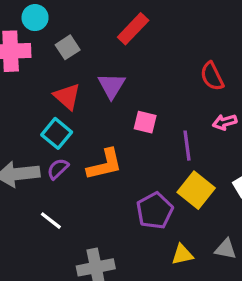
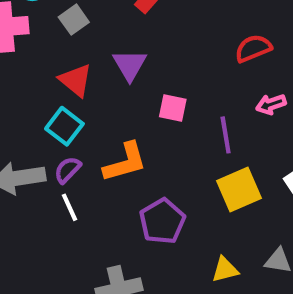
red semicircle: (212, 76) -> (253, 48), turned 96
yellow square: (196, 190) -> (239, 189), turned 30
purple pentagon: (155, 211) -> (162, 221), moved
white line: (51, 221) -> (70, 207), moved, turned 30

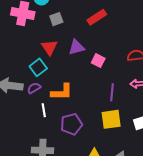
purple triangle: (130, 65) -> (76, 47), turned 30
pink square: (173, 108) -> (98, 61), moved
white line: (70, 207) -> (44, 110), moved

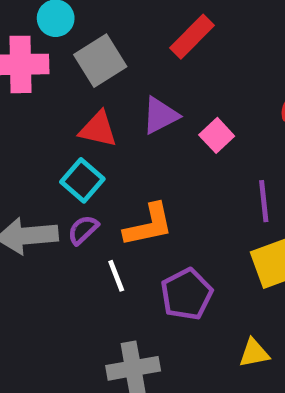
gray square: (56, 19) -> (100, 61), size x1.5
red triangle: (49, 47) -> (98, 129), turned -30
pink square: (98, 61) -> (217, 135), turned 32

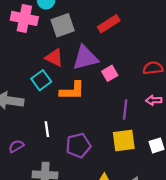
purple triangle: (160, 115) -> (85, 58), size x1.4
orange L-shape: (148, 225) -> (72, 91), moved
purple semicircle: (83, 230) -> (16, 146), moved

